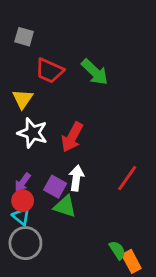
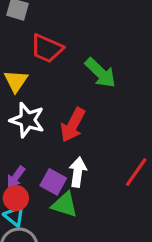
green arrow: (95, 72) -> (100, 73), moved

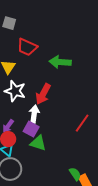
green arrow: (100, 73) -> (60, 62), turned 140
white arrow: (78, 172) -> (34, 114), moved

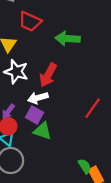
white arrow: (34, 114) -> (38, 98), turned -114

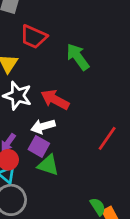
green arrow: (68, 39) -> (78, 57), turned 50
red arrow: (48, 75) -> (55, 100), turned 90

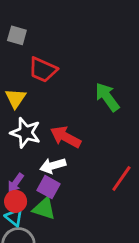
green arrow: (78, 57) -> (107, 97), moved
green triangle: (48, 165) -> (44, 209), moved

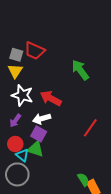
gray square: (17, 35) -> (16, 55), moved
purple arrow: (16, 183) -> (15, 121), moved
cyan triangle: (14, 217) -> (22, 155), moved

